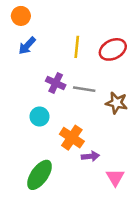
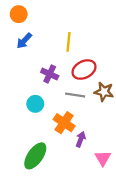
red ellipse: (113, 49) -> (84, 70), moved
gray line: (84, 89) -> (75, 95), moved
purple arrow: (90, 156) -> (81, 139), turned -64

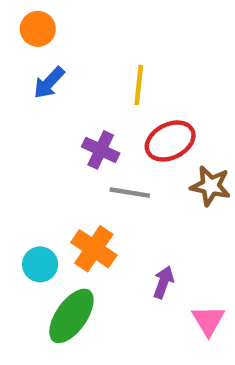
gray line: (75, 95) -> (130, 193), moved
cyan circle: (35, 104) -> (40, 264), moved
orange cross: (64, 123) -> (94, 249), moved

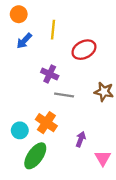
yellow line: (139, 85) -> (53, 30), moved
red ellipse: (170, 141) -> (84, 50), moved

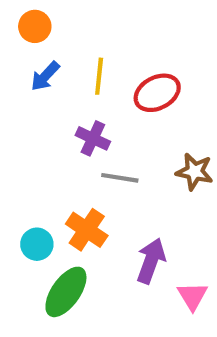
yellow line: (53, 30) -> (99, 76), moved
purple arrow: (81, 139) -> (151, 261), size x1.5

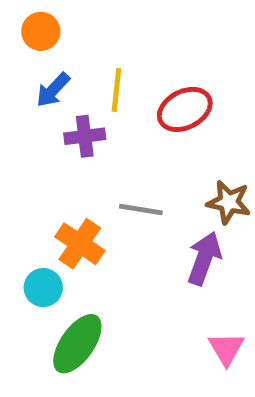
purple cross: (93, 138) -> (85, 136), moved, turned -32
orange cross: (87, 230) -> (80, 244), moved
purple arrow: (151, 261) -> (204, 258), moved

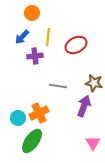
orange circle: (41, 31) -> (32, 13), moved
orange cross: (80, 244) -> (39, 113), moved, turned 30

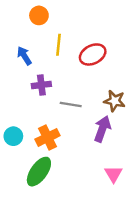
blue arrow: (22, 37) -> (24, 56), moved, turned 105
purple cross: (35, 56) -> (41, 85), moved
cyan circle: (18, 118) -> (13, 136), moved

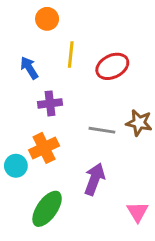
gray line: (71, 104) -> (102, 130), moved
purple arrow: (102, 129) -> (95, 179), moved
orange cross: (47, 137) -> (44, 148), moved

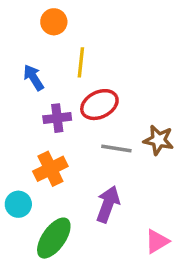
red ellipse: (112, 66) -> (99, 105), moved
cyan circle: (16, 166) -> (18, 204), moved
pink triangle: (138, 212) -> (157, 241), turned 30

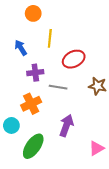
red ellipse: (99, 105) -> (74, 59), moved
gray line: (116, 148) -> (58, 87), moved

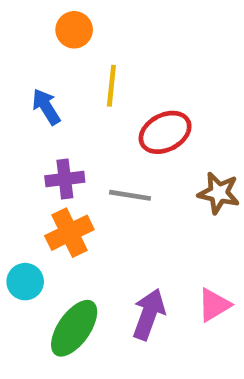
purple cross: (35, 73) -> (65, 179), moved
purple arrow: (66, 125) -> (149, 314), moved
pink triangle: (96, 148) -> (214, 305), moved

